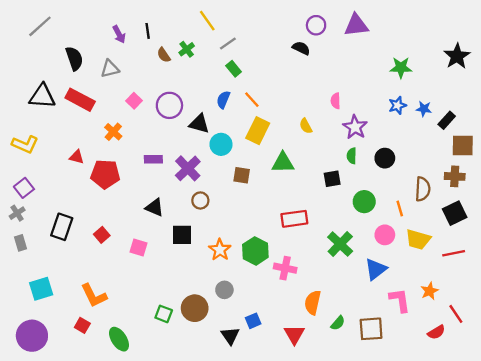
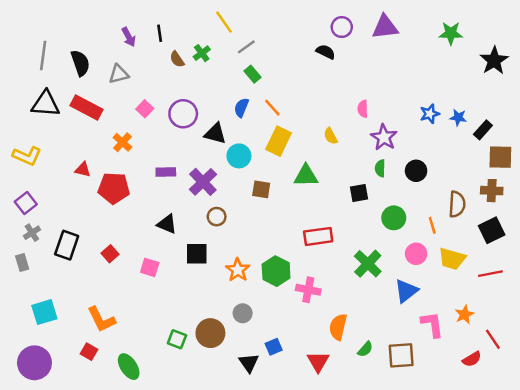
gray line: (40, 26) -> (43, 56), moved, turned -40
green star: (401, 68) -> (451, 33), moved
gray cross: (17, 213) -> (32, 233), moved

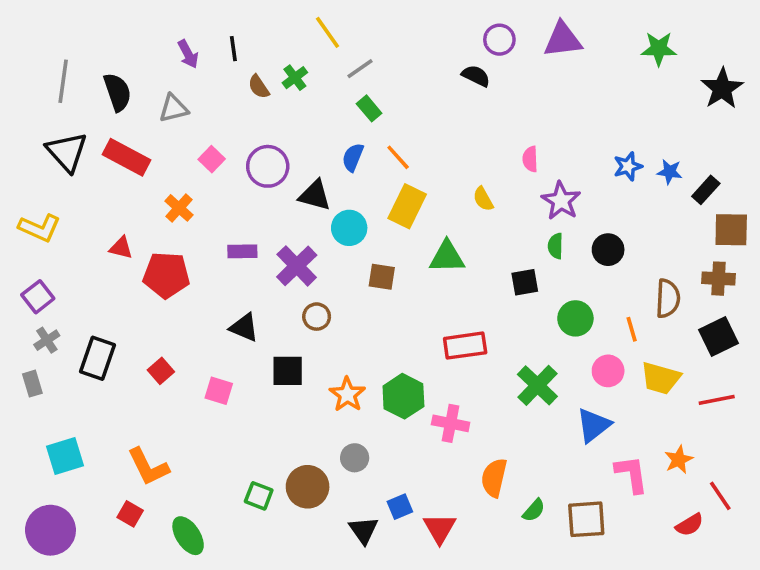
black triangle: (46, 104) -> (67, 152), turned 44
red triangle: (318, 362) -> (440, 528), moved

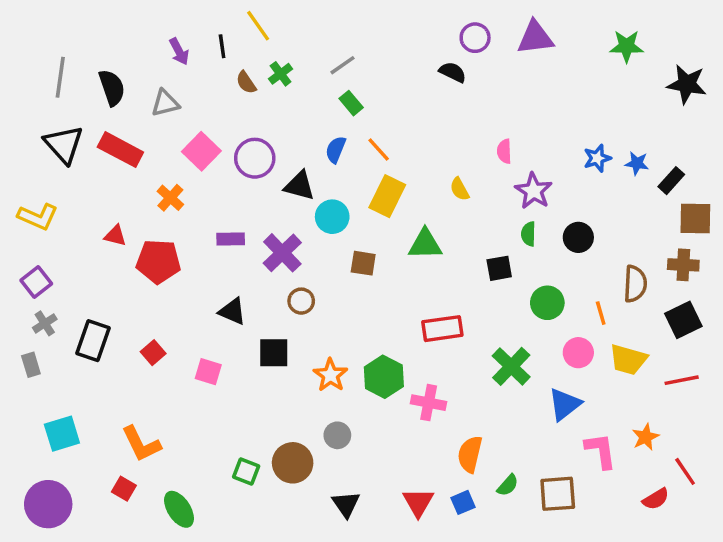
yellow line: (327, 32) -> (258, 26), moved
black star: (722, 88) -> (687, 84), turned -30
pink square: (212, 159) -> (201, 151), size x1.5
blue square: (400, 507) -> (463, 502), moved

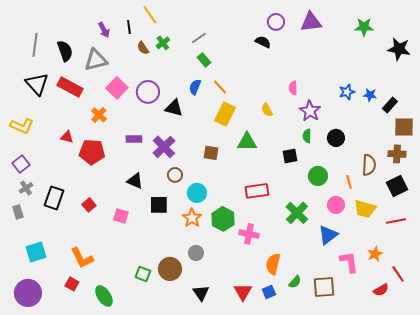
gray triangle: (165, 103) -> (96, 60), size x1.4
cyan circle: (332, 217) -> (197, 193), moved

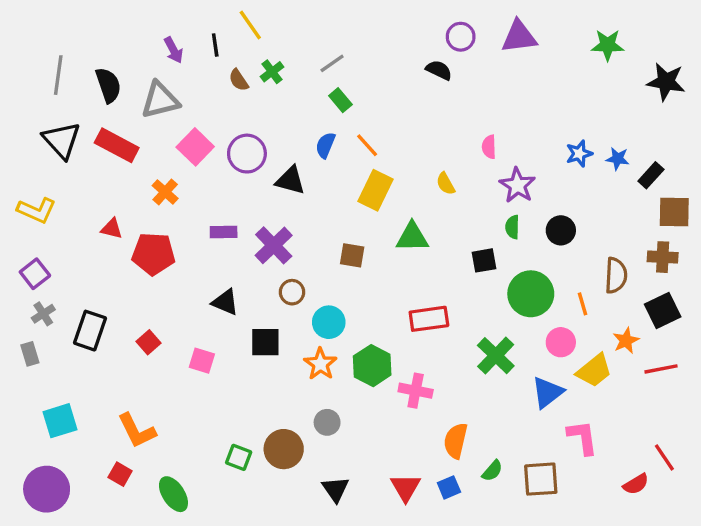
green circle: (318, 176) -> (531, 294), size x1.4
yellow trapezoid: (365, 209) -> (594, 371), moved, turned -55
orange star: (375, 254) -> (626, 341), moved

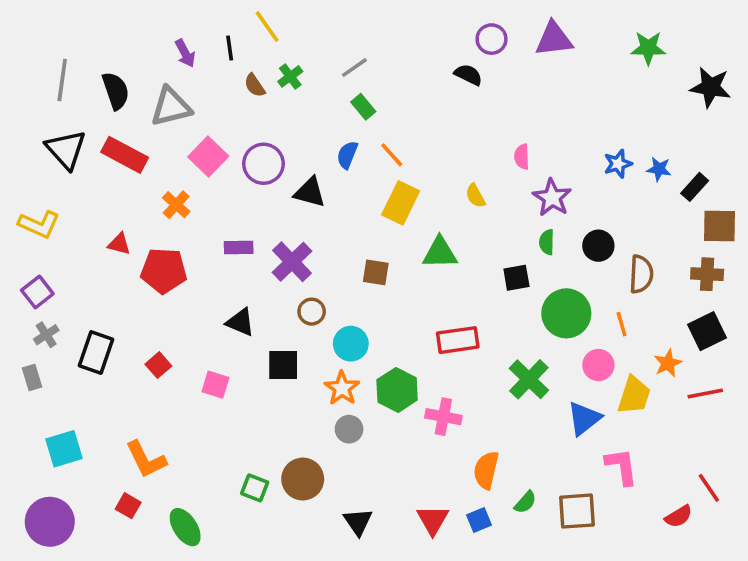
brown semicircle: (616, 275) -> (641, 274), moved
yellow trapezoid: (594, 371) -> (634, 395), turned -33
gray circle: (327, 422) -> (349, 429), moved

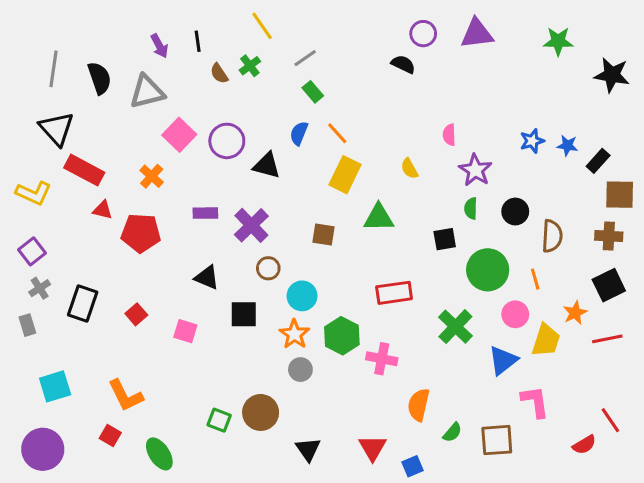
yellow line: (267, 27) -> (262, 26), moved
red rectangle: (125, 155) -> (84, 170), moved
blue square: (479, 520) -> (412, 466), moved

